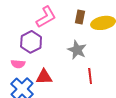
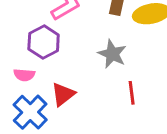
red triangle: (44, 77) -> (63, 94), turned -36

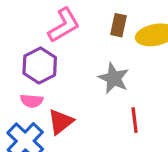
pink semicircle: (24, 75) -> (32, 101), moved

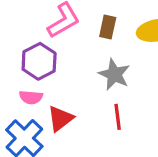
brown rectangle: (118, 25) -> (108, 27), moved
red line: (135, 120) -> (118, 117), moved

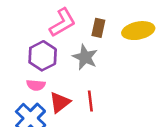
gray star: (114, 74) -> (85, 57), moved
red line: (118, 117) -> (90, 101), moved

